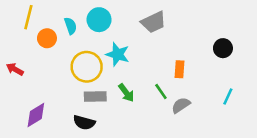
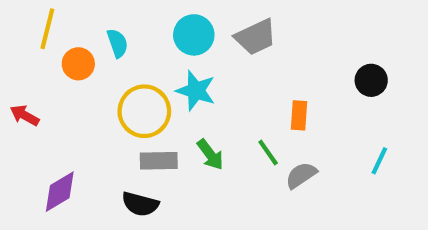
cyan circle: (99, 20) -> (194, 35), moved

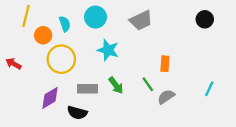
cyan circle: (194, 35) -> (95, 17), moved
black circle: (371, 80) -> (205, 19), moved
yellow circle: (144, 111) -> (61, 59), moved
purple diamond: (60, 192) -> (50, 98), moved

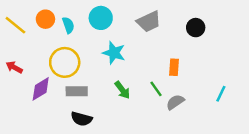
yellow line: (26, 16) -> (15, 25), moved, turned -65
black circle: (205, 19) -> (196, 28), moved
orange circle: (43, 35) -> (45, 19), moved
gray rectangle: (88, 89) -> (77, 91), moved
purple diamond: (50, 98) -> (41, 89), moved

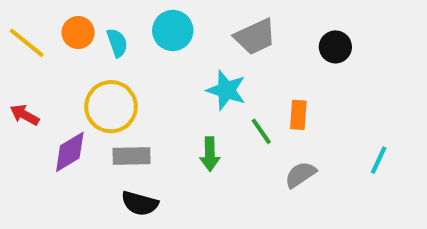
cyan star: (114, 53) -> (226, 90), moved
green line: (156, 89) -> (261, 131), moved
green arrow: (122, 90) -> (210, 154), turned 36

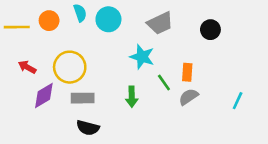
yellow line: (27, 43) -> (17, 27), turned -40
cyan semicircle: (117, 43) -> (80, 13), moved
red arrow: (25, 115) -> (27, 67), moved
gray semicircle: (300, 175) -> (188, 97), moved

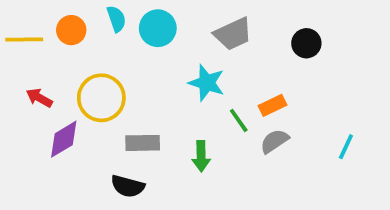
orange rectangle: (187, 72) -> (273, 105), turned 60
green arrow: (132, 97) -> (201, 156), moved
gray rectangle: (83, 98) -> (143, 143), moved

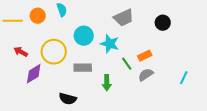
cyan circle: (158, 28) -> (84, 36), moved
gray rectangle: (143, 143) -> (83, 68), moved

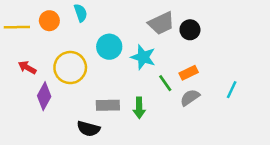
black circle: (163, 23) -> (190, 30), moved
gray rectangle: (83, 68) -> (108, 105), moved
purple diamond: (34, 74) -> (44, 96), turned -30
cyan line: (184, 78) -> (232, 90), moved

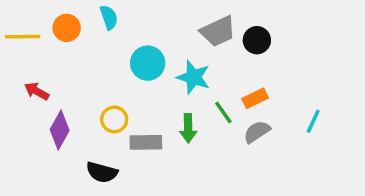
yellow circle: (70, 68) -> (114, 119), moved, size x0.6
green arrow: (139, 108) -> (188, 128), moved
black semicircle: (88, 129) -> (102, 172), moved

